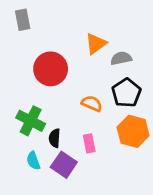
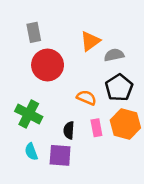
gray rectangle: (23, 20) -> (34, 32), moved
black semicircle: (55, 138) -> (69, 130), moved
pink rectangle: (89, 143) -> (96, 128), moved
purple square: (64, 165) -> (60, 155), turned -30

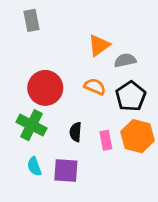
gray rectangle: (34, 32) -> (31, 20), moved
red circle: (48, 65) -> (45, 88), moved
orange semicircle: (86, 98) -> (95, 87), moved
black semicircle: (69, 130) -> (76, 132), moved

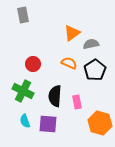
red circle: (45, 88) -> (33, 64), size x0.6
black semicircle: (76, 132) -> (55, 96), size x1.5
orange hexagon: (138, 136) -> (100, 123), moved

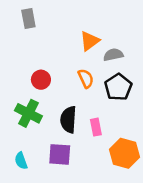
orange semicircle: (69, 63) -> (86, 78), turned 42
cyan semicircle: (25, 121) -> (21, 161), moved

